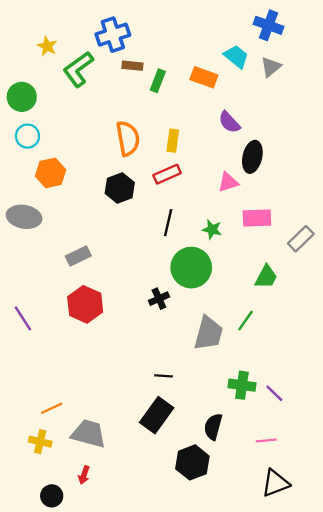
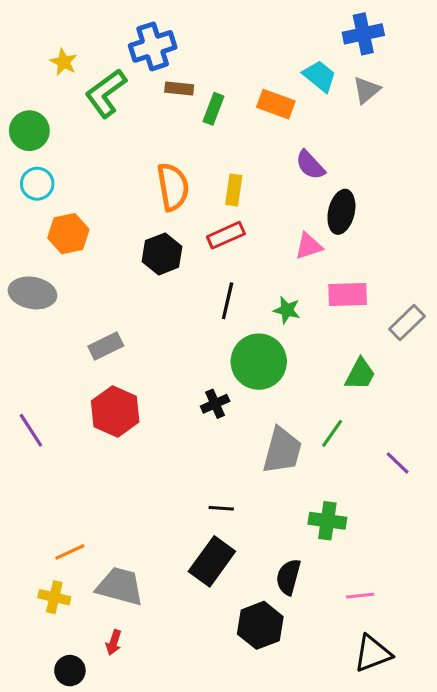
blue cross: (269, 25) -> (363, 34), turned -32
purple line: (274, 393) -> (398, 463), moved

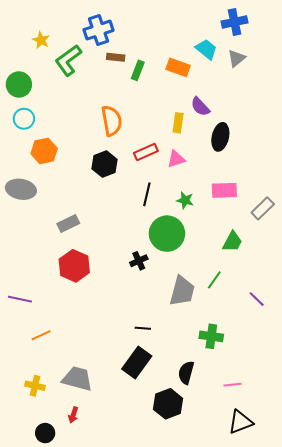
yellow rectangle: (234, 190) -> (178, 123), moved
pink triangle: (309, 246) -> (176, 159), moved
purple line: (31, 430) -> (20, 299), moved, turned -45
orange line: (70, 552) -> (41, 335), moved

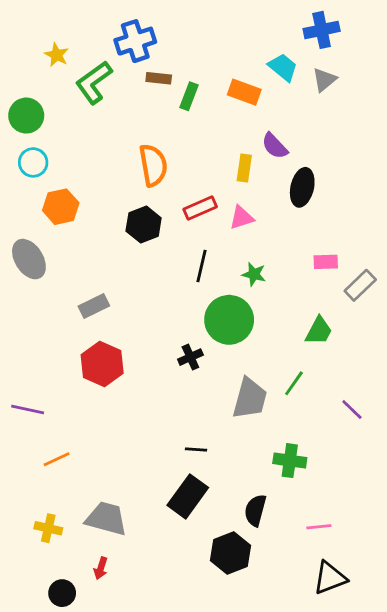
gray ellipse: (21, 189) -> (29, 259), turned 48
pink rectangle: (224, 190) -> (326, 262), moved, size x0.7

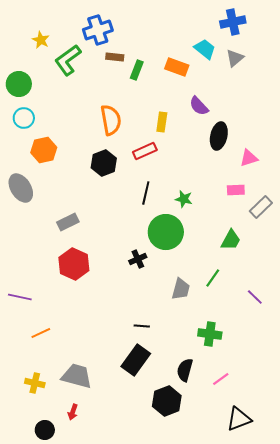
yellow rectangle: (244, 168) -> (162, 122), moved
pink triangle: (242, 218) -> (249, 158), moved
gray trapezoid: (250, 398) -> (181, 289), size x0.7
pink line: (319, 527) -> (221, 379), moved, turned -30

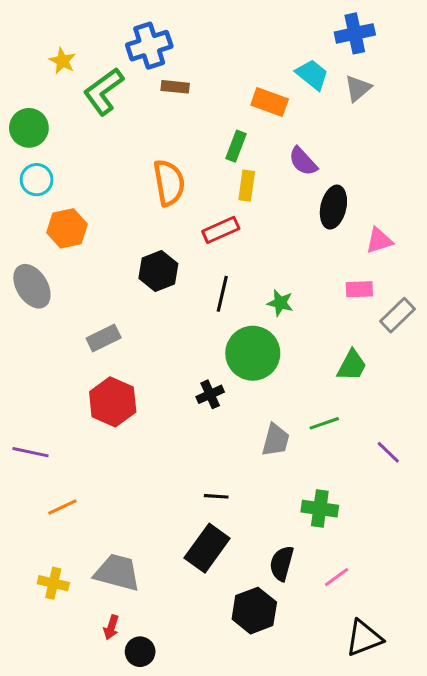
green rectangle: (137, 70) -> (236, 146), moved
black hexagon: (104, 163) -> (158, 271), moved
green line: (213, 278) -> (324, 423), turned 36
black circle: (45, 430) -> (140, 652), moved

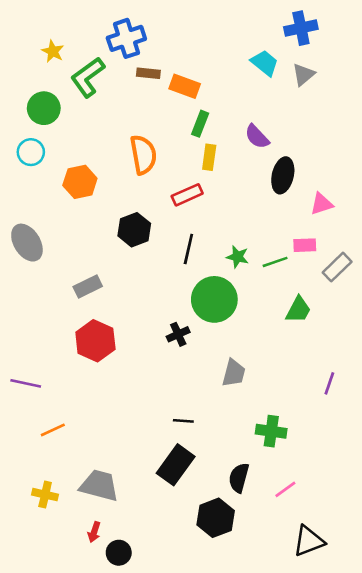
orange rectangle: (270, 102) -> (185, 86), moved
green circle: (29, 128) -> (44, 108), moved
orange hexagon: (67, 228) -> (80, 182), moved
green line: (324, 423) -> (275, 262), moved
purple line: (388, 452) -> (329, 383), turned 65

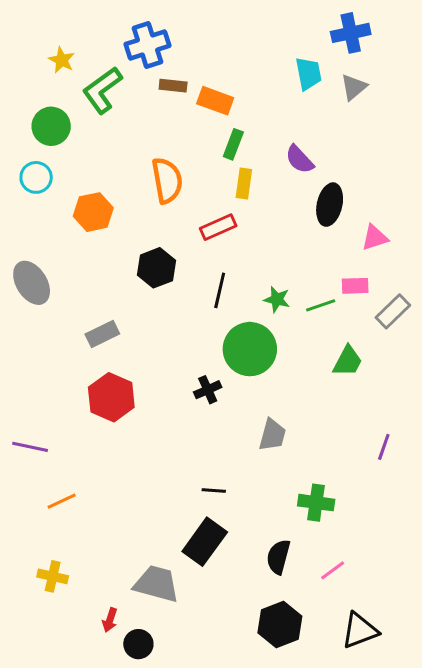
cyan trapezoid: (265, 63) -> (309, 74), turned 40
gray trapezoid: (99, 485) -> (156, 584), moved
black hexagon: (216, 518) -> (280, 625), moved

